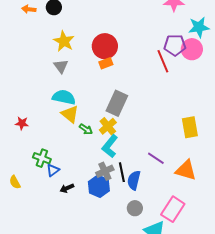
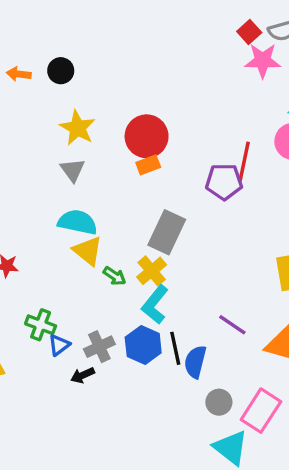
purple pentagon: (175, 45) -> (224, 182), moved
red line: (163, 61) -> (244, 162), turned 35
gray cross: (105, 171) -> (99, 347), moved
blue hexagon: (99, 186) -> (143, 345), moved
gray circle: (135, 208) -> (219, 402), moved

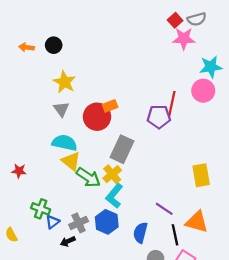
red circle: (147, 136) -> (97, 117), moved
green arrow: (115, 276) -> (88, 177), size x1.6
black line: (175, 348) -> (175, 235), moved

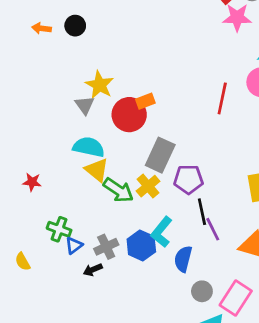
yellow star: (64, 82) -> (99, 85), moved
purple pentagon: (159, 117) -> (188, 179), moved
cyan L-shape: (114, 196) -> (162, 232), moved
purple line: (164, 209) -> (213, 229), turned 30
black line: (175, 235) -> (202, 212), moved

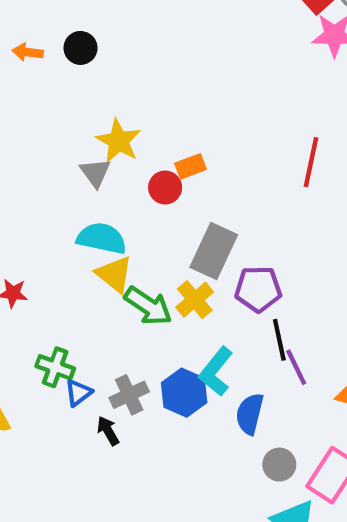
red circle: (129, 115) -> (165, 188), size x0.6
black arrow: (93, 270) -> (108, 431), turned 84

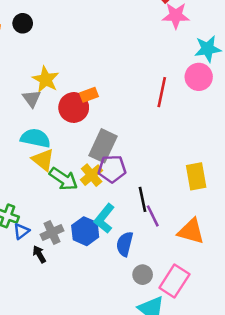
red circle: (165, 188) -> (74, 107), size x1.5
purple pentagon: (258, 289) -> (112, 169), moved

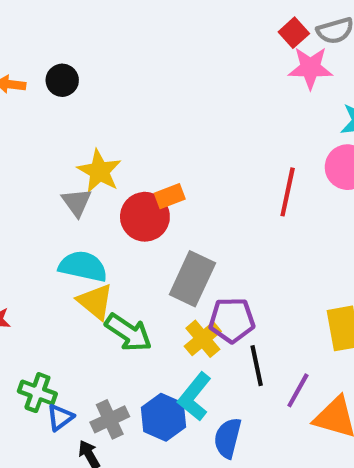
purple pentagon: (112, 169) -> (232, 320), moved
yellow cross: (92, 175) -> (203, 339), moved
purple line: (153, 216) -> (298, 390), moved, turned 55

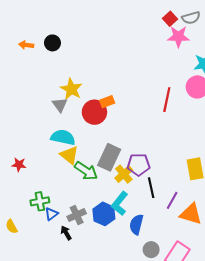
gray rectangle: (192, 279) -> (109, 157), moved
green cross: (37, 393) -> (40, 201), turned -30

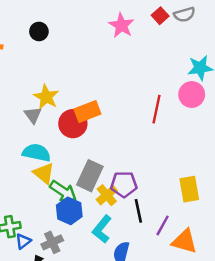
pink star: (178, 37) -> (121, 25), moved, turned 30
black circle: (52, 43) -> (39, 31), moved
orange rectangle: (107, 102) -> (87, 111), size x1.5
blue hexagon: (104, 214) -> (69, 211), moved

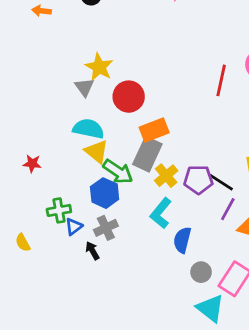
orange rectangle: (87, 111) -> (154, 130), moved
purple pentagon: (124, 184) -> (198, 180), moved
blue hexagon: (69, 211) -> (105, 193), moved
black line: (138, 211) -> (221, 182), moved, turned -45

